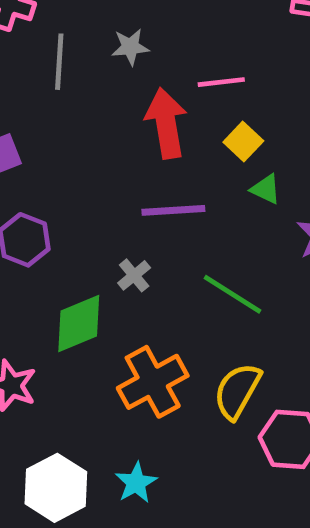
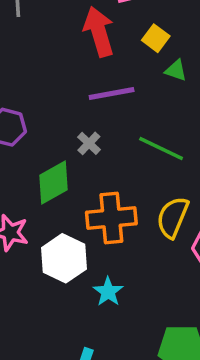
orange cross: (153, 382) -> (111, 218), turned 30
white hexagon: (56, 488) -> (64, 258), moved

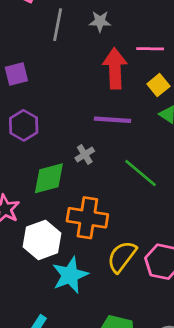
yellow semicircle: (173, 217) -> (122, 257), moved
cyan star: (108, 292) -> (70, 275), size x1.5

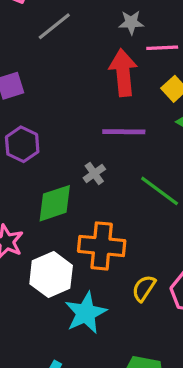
gray star: (100, 21) -> (131, 22), moved
gray line: (58, 25) -> (54, 26), turned 44
yellow semicircle: (122, 257) -> (144, 288), size x0.7

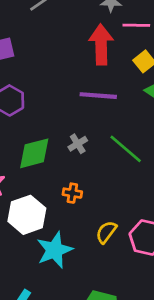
gray cross: (94, 174) -> (78, 144), moved
orange cross: (102, 246) -> (72, 193), size x0.5

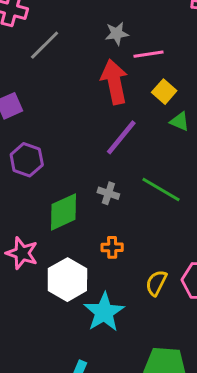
purple line: (98, 96) -> (121, 137), turned -45
gray cross: (78, 144) -> (108, 193), turned -30

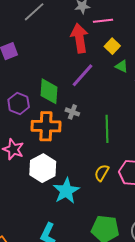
purple hexagon: (27, 160) -> (19, 103), moved
green line: (161, 189) -> (107, 129), moved, turned 56
green diamond: (63, 212) -> (49, 91), moved, turned -64
orange cross: (112, 247) -> (46, 126), moved, size x2.0

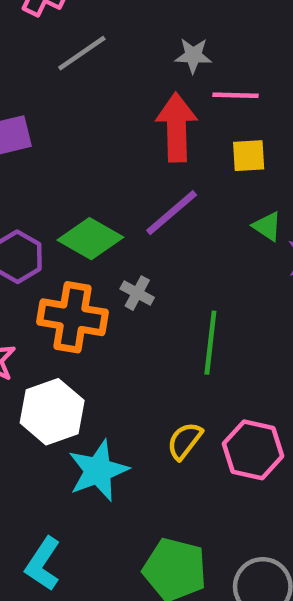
yellow square: (112, 46) -> (249, 156), turned 35
green triangle: (122, 66) -> (267, 226), moved
green diamond: (49, 91) -> (90, 239), turned -72

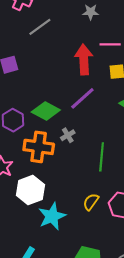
gray star: (193, 56) -> (91, 12), moved
gray cross: (137, 293) -> (68, 135), turned 32

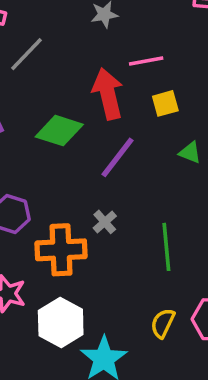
green diamond: (46, 111) -> (59, 131), moved

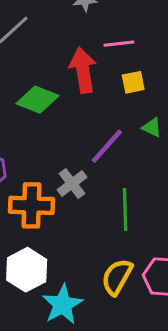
purple line: (118, 157) -> (107, 146), moved
gray cross: (105, 222) -> (72, 183), size x1.4
yellow semicircle: (163, 323) -> (117, 277), size x1.4

